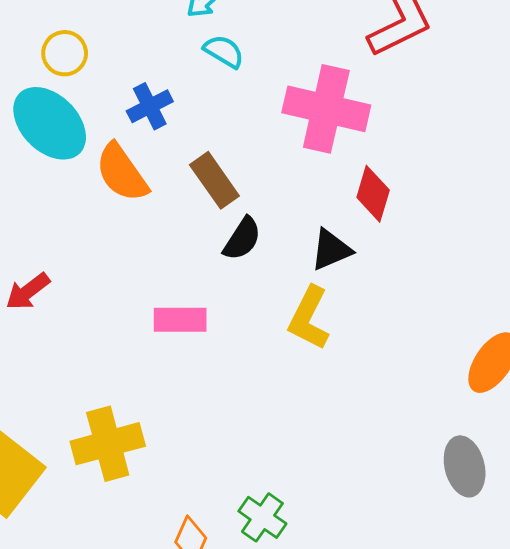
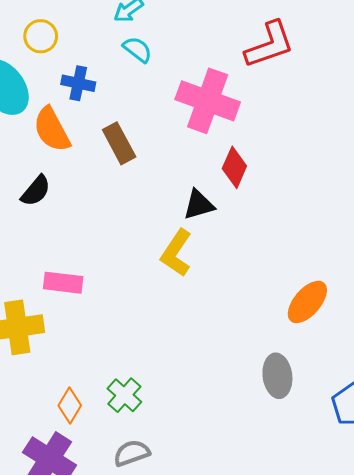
yellow circle: (65, 53) -> (41, 36), moved
blue cross: (150, 106) -> (78, 83), turned 32
black semicircle: (242, 239) -> (36, 191), moved
pink rectangle: (180, 320) -> (63, 283), moved

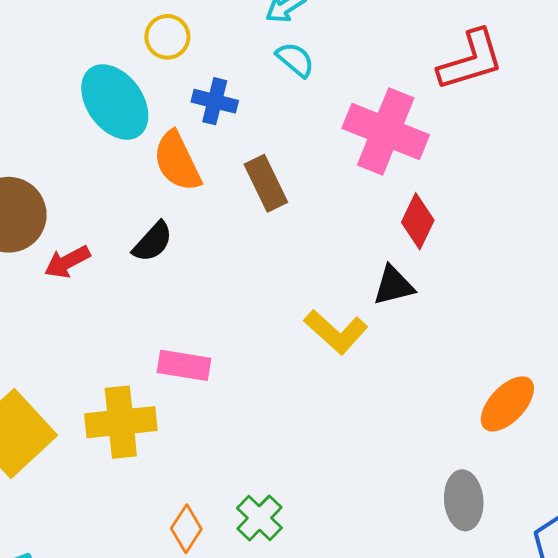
black triangle: (199, 205) -> (394, 286), moved
yellow L-shape: (176, 253) -> (336, 332), turned -84

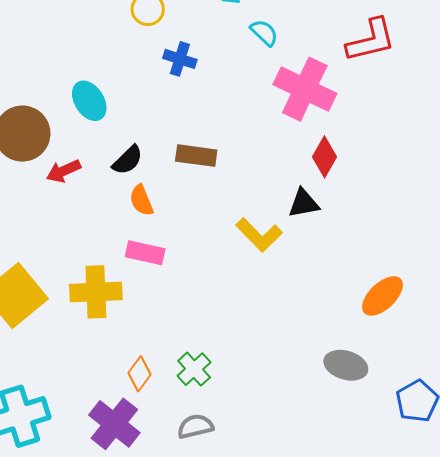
cyan semicircle: (295, 60) -> (264, 33), moved
cyan ellipse: (115, 102) -> (89, 101), moved, size x0.7
orange semicircle: (177, 161) -> (141, 200), moved, size x0.7
brown rectangle: (266, 183) -> (196, 156), moved, turned -60
gray ellipse: (464, 500) -> (346, 365), turned -72

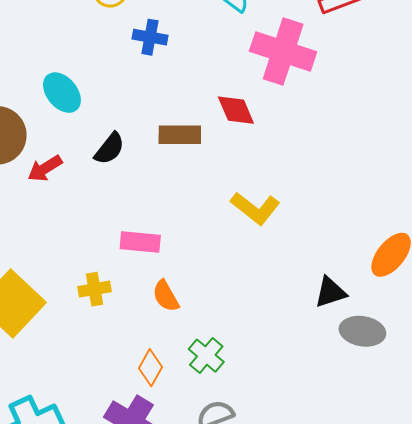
red diamond: (324, 157) -> (236, 110), moved, turned -45
orange semicircle: (141, 200) -> (166, 296), moved
black triangle: (304, 203) -> (330, 292), moved
yellow cross: (96, 292) -> (95, 289), size x0.6

